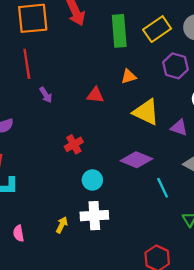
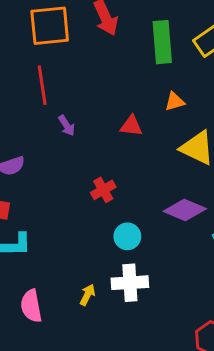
pink semicircle: (19, 233) -> (31, 306), size x1.5

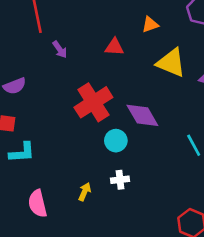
red cross: (103, 190) -> (93, 102), size x1.8
purple diamond: (185, 210) -> (142, 115), moved, turned 40
white cross: (130, 283) -> (120, 180), size x0.6

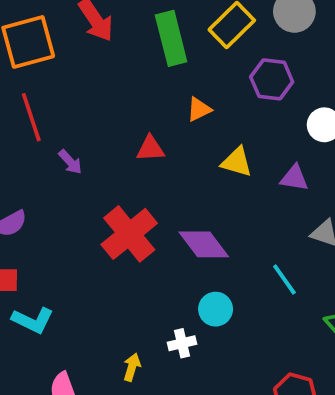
yellow triangle: (171, 63) -> (237, 162), size x0.7
cyan circle: (116, 141) -> (216, 309), moved
cyan L-shape: (22, 152) -> (33, 320), turned 36

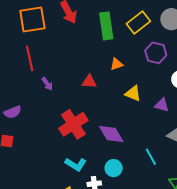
cyan L-shape: (33, 320) -> (76, 164), moved

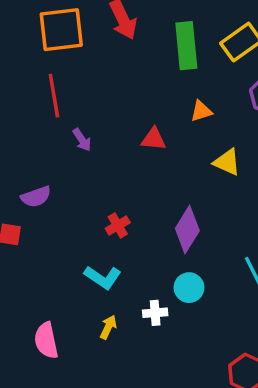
purple semicircle: (13, 112) -> (36, 197), moved
red cross: (73, 124) -> (118, 225), moved, size x0.5
purple diamond: (111, 134) -> (187, 230), turned 60
cyan L-shape: (76, 164) -> (103, 277), moved

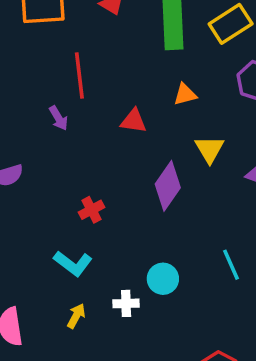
red line: (54, 96) -> (79, 76), moved
yellow triangle: (227, 162) -> (210, 149), turned 32
purple diamond: (187, 230) -> (168, 186), moved

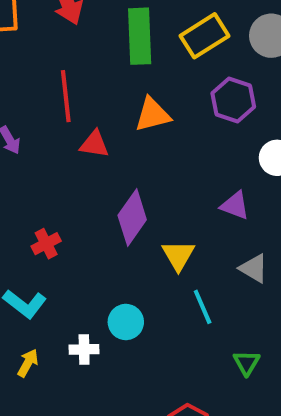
red line: (79, 76) -> (66, 96), moved
orange triangle: (185, 94) -> (153, 115), size x1.4
yellow triangle: (210, 149) -> (178, 255), moved

